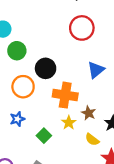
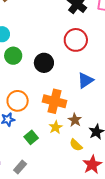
black circle: (46, 68) -> (44, 63), moved
orange circle: (23, 87) -> (18, 101), moved

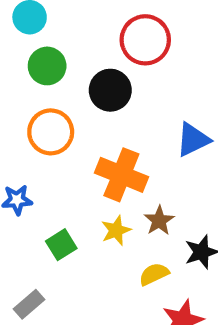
red circle: (76, 40) -> (145, 40), moved
orange circle: (18, 101) -> (51, 132), moved
yellow semicircle: (76, 145) -> (154, 274), turned 104

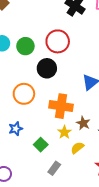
green circle: (47, 66) -> (25, 46), moved
yellow semicircle: (154, 274) -> (77, 148), moved
gray rectangle: (29, 304) -> (54, 168), moved

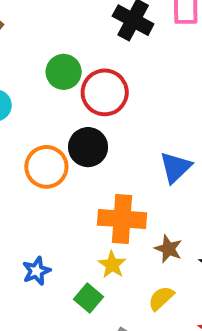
green circle: (25, 46) -> (64, 72), moved
orange circle: (24, 94) -> (46, 167), moved
yellow star: (64, 132) -> (112, 265), moved

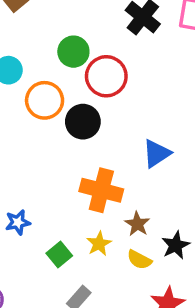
orange circle: (46, 167) -> (45, 100), moved
yellow star: (112, 265) -> (99, 244), moved
yellow semicircle: (161, 298) -> (139, 260), moved, turned -120

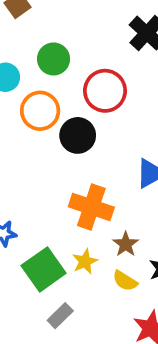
green circle: (73, 52) -> (54, 59), moved
green square: (59, 254) -> (44, 269), size x1.6

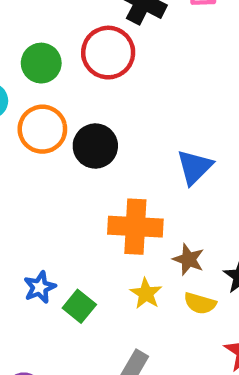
red circle: (105, 91) -> (108, 53), moved
green square: (44, 269) -> (79, 306), moved, size x0.6

